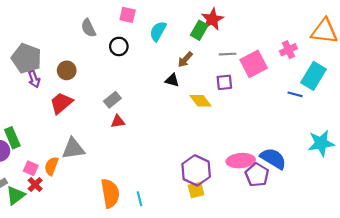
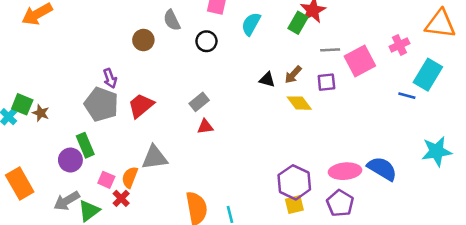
gray pentagon: (26, 58) -> (101, 104), moved
brown arrow: (185, 59) -> (293, 75), moved
brown circle: (67, 70) -> (143, 40), moved
purple pentagon: (257, 175) -> (340, 203), moved
red cross: (35, 185) -> (121, 198), moved

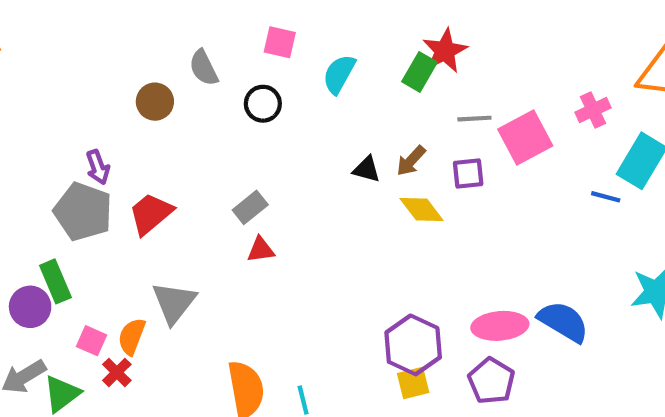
gray triangle: (155, 158) -> (174, 303), turned -44

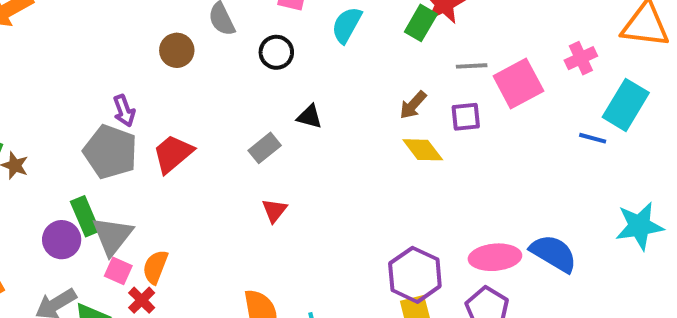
black triangle: (367, 169) -> (310, 117), moved
red triangle: (261, 250) -> (274, 210), moved, turned -44
gray triangle: (174, 303) -> (112, 236), moved

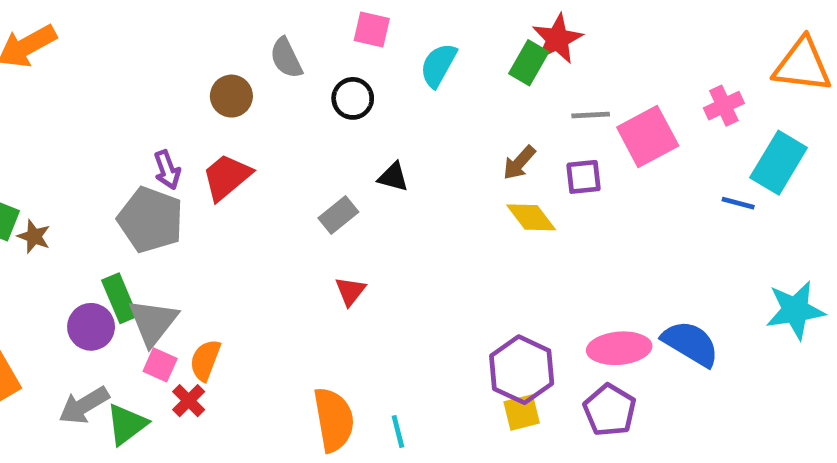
red trapezoid: (173, 154) -> (227, 177), moved

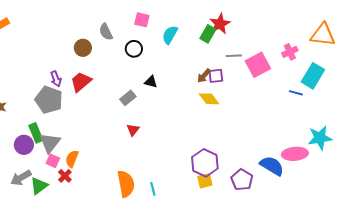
purple square: (583, 177) -> (216, 76), moved
blue semicircle: (691, 343) -> (272, 166), moved
pink ellipse: (619, 348) -> (295, 154), moved

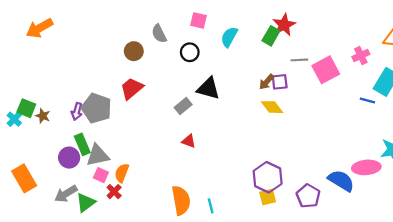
purple arrow: (56, 79) -> (77, 111), moved, turned 35
black triangle: (151, 82) -> (208, 88), size x1.6
red triangle: (133, 130) -> (189, 141), turned -48
gray triangle: (50, 143) -> (98, 155), turned 40

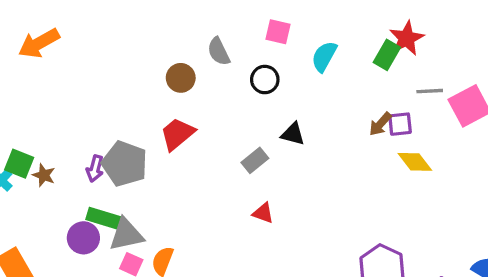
black triangle: (208, 88) -> (293, 134), size x0.7
yellow diamond: (272, 107) -> (415, 162), moved
green rectangle: (82, 144) -> (103, 218), turned -50

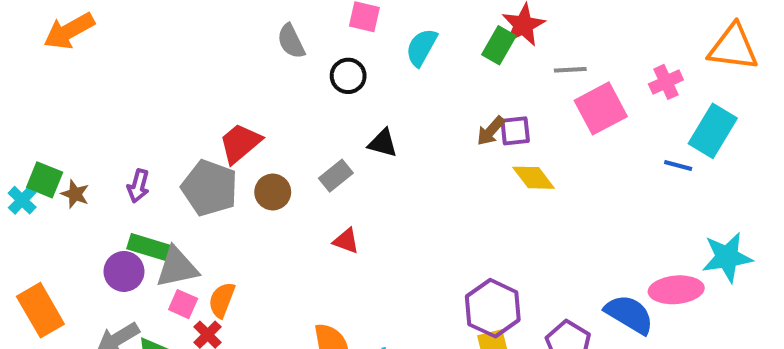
brown circle: (181, 78) -> (273, 192), moved
gray line: (430, 91) -> (570, 70), moved
gray pentagon: (125, 164) -> (210, 188), moved

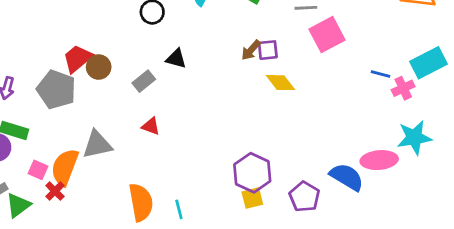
pink cross: (666, 82) -> (403, 88), moved
cyan rectangle: (713, 131) -> (429, 63), moved, turned 32
brown circle: (273, 192) -> (99, 67), moved
gray triangle: (177, 267) -> (97, 145), moved
orange semicircle: (222, 300) -> (65, 167), size x1.5

